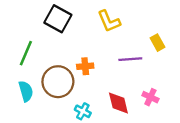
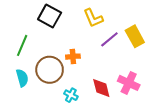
yellow rectangle: (158, 43) -> (135, 36), size x1.5
purple line: (130, 59) -> (109, 39), moved, turned -36
pink cross: (150, 97) -> (129, 83), size x1.5

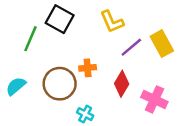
green line: (22, 45) -> (30, 39), moved
cyan semicircle: (22, 78) -> (16, 86), moved, turned -114
red diamond: (101, 88) -> (122, 84), moved, turned 45

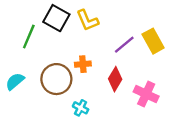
yellow L-shape: (112, 22) -> (87, 20), moved

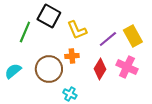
yellow L-shape: (87, 20) -> (77, 30), moved
pink cross: (146, 94) -> (127, 67), moved

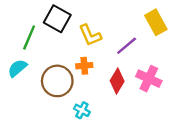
yellow rectangle: (133, 36) -> (156, 22), moved
cyan semicircle: (13, 71) -> (17, 68), moved

